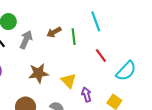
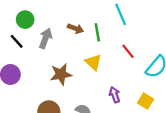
brown arrow: (54, 32) -> (76, 29), turned -128
yellow triangle: (68, 81) -> (93, 62), moved

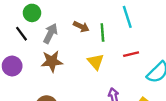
red line: (128, 51) -> (131, 54), turned -70
brown star: (61, 74) -> (52, 61), moved

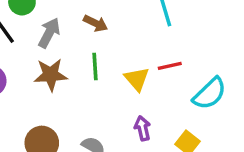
green line: (102, 32) -> (95, 67), moved
yellow triangle: (96, 62) -> (137, 79), moved

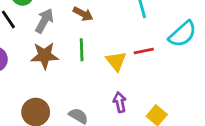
cyan semicircle: (210, 94) -> (183, 34), moved

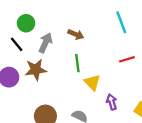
brown star: (45, 56) -> (36, 70), moved
yellow triangle: (116, 61) -> (92, 82), moved

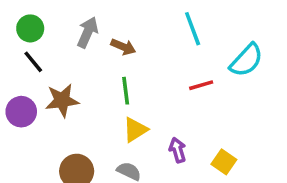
green circle: (26, 23) -> (30, 28), moved
gray arrow: (45, 43) -> (88, 32), moved
yellow triangle: (92, 82) -> (135, 130), moved, turned 42

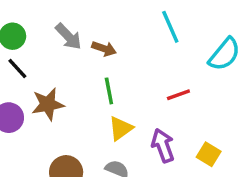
gray arrow: (88, 32) -> (68, 36), turned 116
red line: (201, 85) -> (178, 95), moved
purple arrow: (178, 150) -> (163, 146), size x1.4

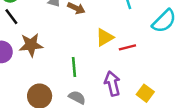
green line: (109, 91) -> (74, 67), moved
yellow triangle: (121, 128) -> (105, 37), moved

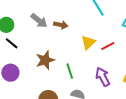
brown star: (31, 45) -> (45, 60), moved

